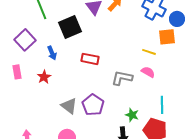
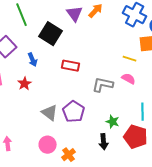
black square: (70, 27) -> (51, 34), turned -35

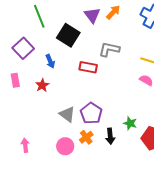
gray L-shape: (103, 85) -> (109, 49), moved
black arrow: (104, 142) -> (110, 136), moved
orange cross: (69, 155) -> (86, 137), moved

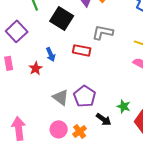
blue arrow: (50, 61) -> (51, 54), moved
black arrow: (110, 136) -> (104, 119), turned -49
orange cross: (86, 137) -> (80, 131), moved
pink arrow: (25, 145) -> (19, 128), size x1.6

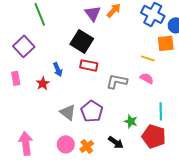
black square: (62, 18) -> (82, 41), moved
gray L-shape: (103, 32) -> (117, 81), moved
black arrow: (104, 119) -> (116, 142), moved

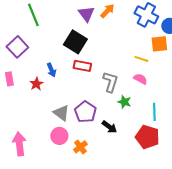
gray L-shape: (117, 81) -> (110, 82), turned 95
green star: (131, 121) -> (124, 102), moved
black arrow: (116, 142) -> (109, 127), moved
pink circle: (66, 144) -> (59, 136), moved

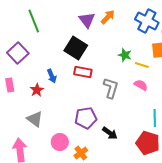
green star: (124, 102) -> (125, 55), moved
purple pentagon: (85, 112) -> (86, 118), turned 30
gray triangle: (61, 113) -> (35, 119), moved

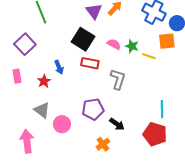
pink semicircle: (141, 85) -> (114, 44), moved
pink circle: (60, 142) -> (62, 124), moved
orange cross: (81, 153) -> (103, 144), moved

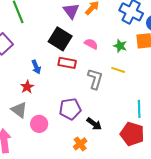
green star: (132, 46) -> (120, 46), moved
yellow line: (149, 56) -> (118, 70), moved
red star: (44, 81) -> (27, 87), moved

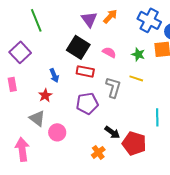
purple pentagon: (70, 109) -> (87, 103), moved
red pentagon: (132, 134) -> (134, 143), moved

